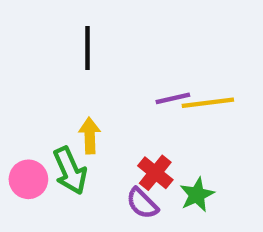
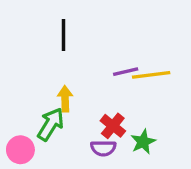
green arrow: (70, 171) -> (51, 124), turned -124
pink circle: (28, 179) -> (20, 150), moved
purple semicircle: (142, 203) -> (103, 148), turned -45

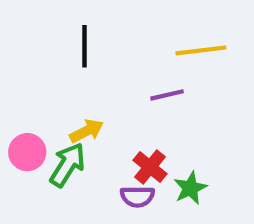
yellow line: (151, 75) -> (201, 50), moved
yellow arrow: (65, 99) -> (87, 131), turned 65
pink circle: (20, 150) -> (27, 152), moved

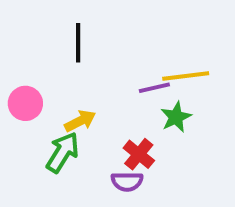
yellow line: (201, 50) -> (186, 76), moved
pink circle: (27, 152) -> (25, 103), moved
green star: (190, 188) -> (176, 117), moved

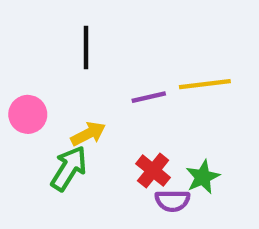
purple line: (154, 88) -> (149, 97), moved
green star: (176, 117) -> (203, 177), moved
purple semicircle: (127, 182) -> (172, 201), moved

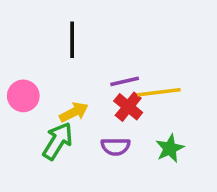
yellow line: (205, 84) -> (159, 92), moved
red cross: (153, 171) -> (128, 107), moved
purple semicircle: (172, 201) -> (116, 147), moved

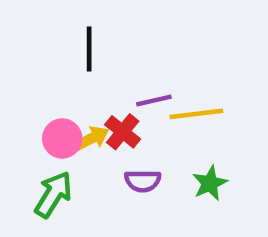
pink circle: (23, 96) -> (62, 138), moved
red cross: (128, 107) -> (123, 132), moved
green arrow: (58, 141) -> (53, 194), moved

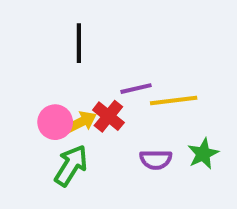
purple semicircle: (143, 181) -> (156, 160), moved
green star: (210, 183) -> (203, 154), moved
green arrow: (53, 194) -> (71, 166), moved

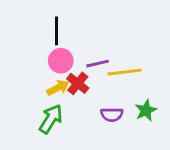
pink circle: (55, 122) -> (61, 61), moved

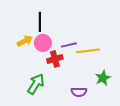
red cross: (78, 83) -> (55, 59), turned 35
yellow arrow: (58, 88) -> (25, 41), moved
purple semicircle: (112, 115) -> (79, 92), moved

